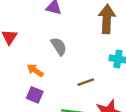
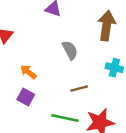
gray semicircle: (59, 46) -> (70, 50), moved

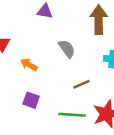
orange arrow: (28, 72) -> (29, 65), moved

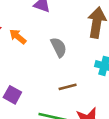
orange arrow: (29, 65) -> (18, 37), moved

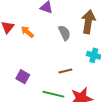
gray semicircle: (59, 47) -> (64, 33), moved

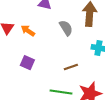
purple square: (23, 77) -> (27, 63), moved

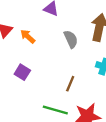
brown line: (71, 67) -> (70, 84), turned -56

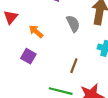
orange arrow: (28, 36) -> (36, 31), moved

